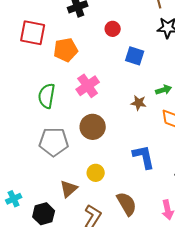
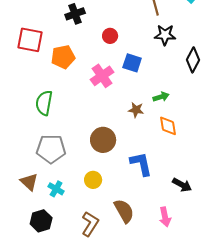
pink cross: (88, 86) -> (102, 76), moved
brown circle: (93, 127) -> (103, 140), moved
brown triangle: (69, 189) -> (29, 182), moved, turned -36
cyan cross: (14, 199) -> (56, 189), moved, turned -35

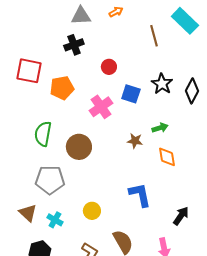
black star: (165, 35) -> (162, 84), moved, turned 30
brown circle: (103, 140) -> (79, 147), moved
black arrow: (182, 185) -> (181, 216), turned -84

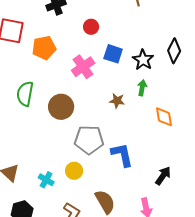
black star: (162, 84) -> (143, 60), moved
green arrow: (160, 128) -> (142, 88), turned -63
orange diamond: (167, 157) -> (164, 117), moved
gray pentagon: (50, 180) -> (89, 140), moved
cyan cross: (55, 220) -> (46, 180), moved

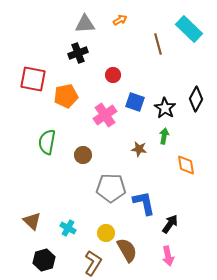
brown circle: (61, 107) -> (83, 155), size x0.7
yellow circle: (74, 171) -> (106, 233), moved
black arrow: (163, 176) -> (170, 224), moved

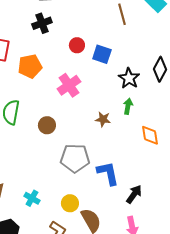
blue square: (135, 102) -> (102, 54), moved

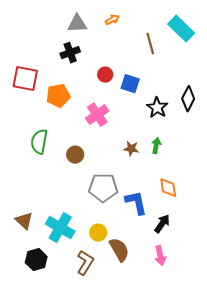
green arrow: (128, 106) -> (156, 146), moved
orange diamond: (150, 135) -> (168, 188), moved
cyan cross: (32, 198) -> (60, 228), size x1.8

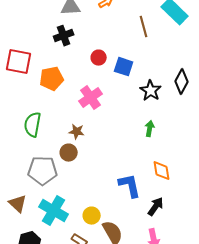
brown star: (131, 149) -> (77, 132), moved
brown circle: (75, 155) -> (69, 153), moved
gray pentagon: (103, 188) -> (43, 171), moved

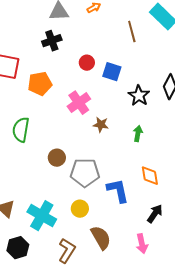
brown star: (77, 132) -> (101, 125), moved
gray pentagon: (43, 171) -> (85, 173), moved
black arrow: (156, 207) -> (155, 214), moved
yellow circle: (92, 216) -> (80, 209), moved

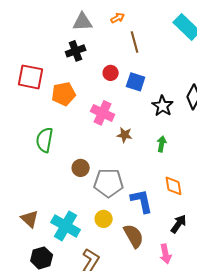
brown line: (132, 32) -> (135, 42), moved
pink cross: (79, 103) -> (103, 113), turned -30
brown semicircle: (101, 238) -> (134, 236), moved

